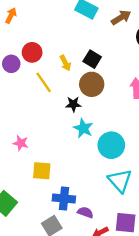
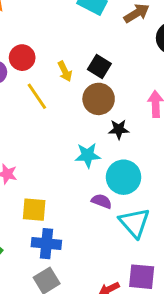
black star: (73, 104) -> (119, 129), moved
cyan star: (83, 128) -> (88, 155), turned -30
blue cross: (64, 198) -> (46, 244), moved
purple semicircle: (85, 212) -> (102, 201), moved

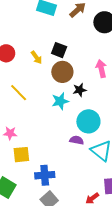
yellow line: (37, 96) -> (19, 93), moved
cyan star: (88, 155) -> (60, 101), moved
yellow square: (34, 210) -> (21, 155), moved

